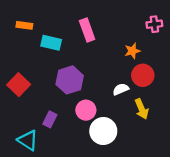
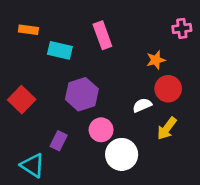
yellow arrow: (142, 109) -> (167, 128), turned 60

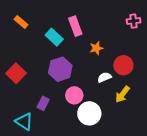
orange rectangle: (28, 30) -> (21, 22), turned 32
cyan rectangle: (60, 50) -> (54, 37), moved, turned 30
orange star: (156, 60) -> (96, 48), moved

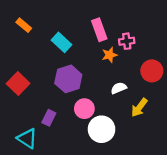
pink cross: (134, 21) -> (127, 41), moved
pink rectangle: (75, 26) -> (99, 30), moved
red circle: (123, 65) -> (152, 71), moved

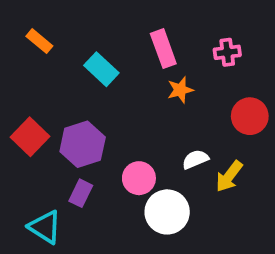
pink cross: (127, 41) -> (227, 52), moved
purple hexagon: (68, 79) -> (83, 144), moved
white semicircle: (119, 88) -> (195, 159), moved

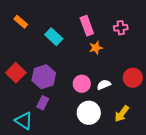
red circle: (250, 116) -> (133, 78), moved
yellow arrow: (229, 176) -> (122, 114), moved
pink circle: (139, 178) -> (82, 84), moved

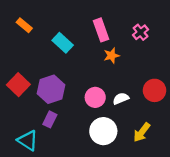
pink cross: (121, 28) -> (141, 32), turned -32

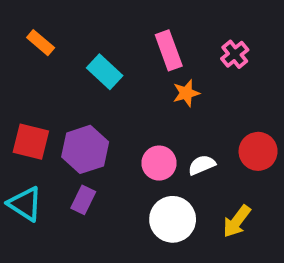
red square: (18, 85) -> (31, 142), turned -30
cyan triangle: (28, 140) -> (25, 204), moved

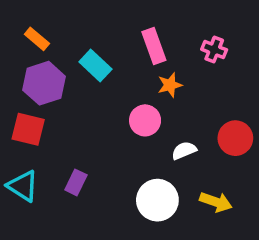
pink cross: (235, 54) -> (214, 50), turned -30
purple hexagon: (85, 149) -> (44, 83), moved
pink circle: (159, 163) -> (145, 120), moved
yellow arrow: (237, 221) -> (216, 202), turned -108

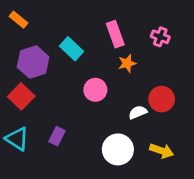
orange rectangle: (37, 39) -> (19, 20), moved
pink circle: (145, 120) -> (95, 90), moved
red square: (28, 129) -> (21, 96), turned 30
red circle: (235, 138) -> (162, 99), moved

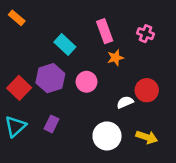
purple hexagon: (33, 62) -> (50, 78), moved
cyan triangle: (17, 139) -> (15, 126), turned 45

